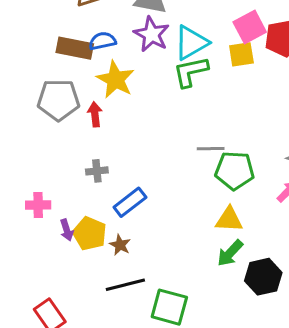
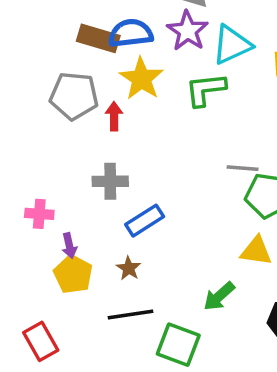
blue semicircle: (102, 41) -> (131, 33), size x1.4
green L-shape: (191, 72) -> (206, 90), moved
gray cross: (97, 171) -> (110, 181), size x1.4
yellow pentagon: (90, 234) -> (73, 274), moved
green arrow: (230, 253) -> (219, 296), moved

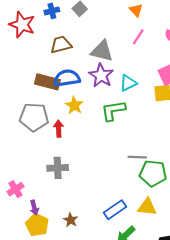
cyan triangle: (232, 45) -> (128, 83), size x0.7
yellow star: (141, 79) -> (74, 105), size x0.7
pink cross: (39, 214) -> (15, 189), turned -35
blue rectangle: (145, 221) -> (115, 210), moved

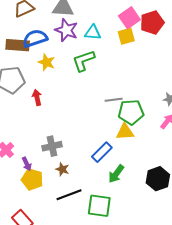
cyan triangle: (128, 83) -> (93, 33), turned 42
red arrow: (59, 129) -> (37, 97), moved
gray cross: (58, 168) -> (52, 146), moved
yellow triangle: (147, 207) -> (125, 132), moved

